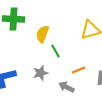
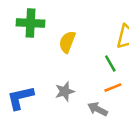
green line: (55, 51) -> (110, 64), moved

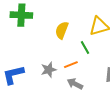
yellow semicircle: (67, 42) -> (62, 30), moved
orange line: (113, 88) -> (71, 65), moved

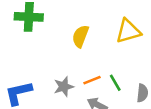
green line: (85, 47) -> (115, 83), moved

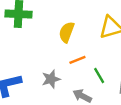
orange line: (92, 80) -> (77, 60), moved

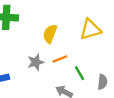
gray star: (51, 79) -> (36, 62), moved

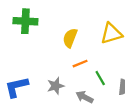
gray star: (36, 62) -> (56, 86), moved

